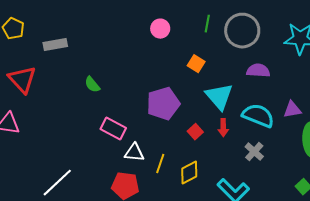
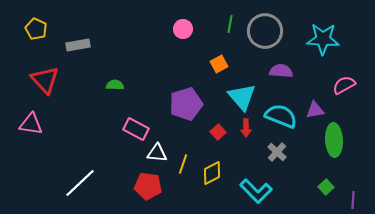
orange square: (196, 64) -> (219, 64), turned 30
green semicircle: (92, 85) -> (115, 85), turned 132

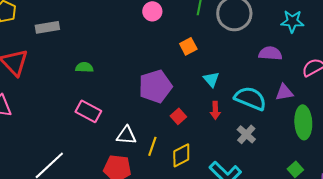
cyan star: (323, 39) -> (292, 21), size x0.7
purple semicircle: (281, 71) -> (270, 53), moved
cyan triangle: (242, 97) -> (211, 79), size x0.6
pink rectangle: (136, 129) -> (88, 111), moved
red square: (218, 132) -> (178, 116), moved

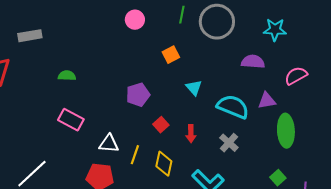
purple pentagon: (155, 86) -> (138, 95), size x0.7
red arrow: (215, 110) -> (191, 134), moved
yellow diamond: (181, 155) -> (164, 164), turned -50

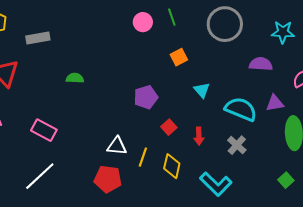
green line: (182, 15) -> (172, 17), moved, turned -30
pink rectangle: (71, 120) -> (44, 130), moved

